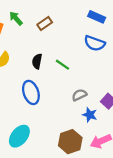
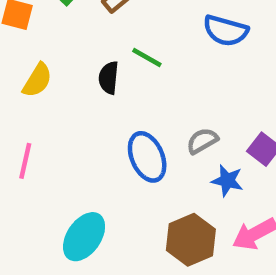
green line: (62, 65) -> (147, 58), moved
blue ellipse: (31, 92) -> (147, 157), moved

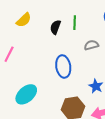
green line: (147, 58) -> (75, 23), turned 48
gray semicircle: (202, 141) -> (91, 45), moved

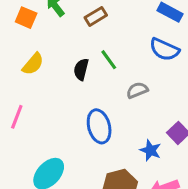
green line: (75, 23) -> (109, 60), turned -32

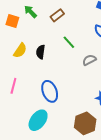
black semicircle: (81, 69) -> (41, 52), moved
blue ellipse: (99, 126) -> (50, 91), moved

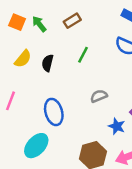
green arrow: (30, 12) -> (39, 24), moved
green line: (69, 42) -> (83, 55), turned 64
gray semicircle: (89, 60) -> (99, 96), moved

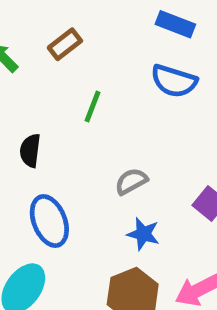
black semicircle: (48, 63) -> (30, 151), moved
blue star: (117, 126) -> (143, 234), moved

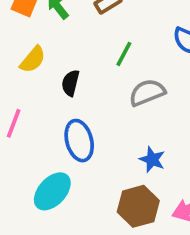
gray semicircle: (131, 181) -> (147, 93), moved, size x1.4

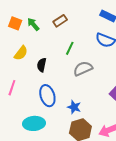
blue star: (152, 159) -> (74, 107), moved
cyan ellipse: (52, 191) -> (34, 123), turned 45

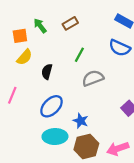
orange square: (15, 23) -> (20, 36), moved, turned -32
blue ellipse: (47, 96) -> (52, 106), turned 60
cyan ellipse: (34, 123) -> (55, 137), moved

